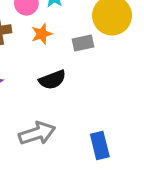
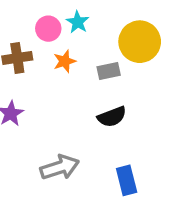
black semicircle: (52, 80) -> (112, 117), moved

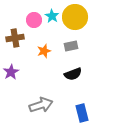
yellow circle: (140, 42) -> (75, 17), moved
orange star: (65, 61) -> (44, 51), moved

